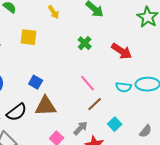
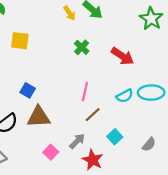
yellow arrow: (54, 12) -> (69, 13), moved
pink line: (88, 83) -> (85, 91), turned 54
cyan semicircle: (124, 87) -> (125, 96), turned -35

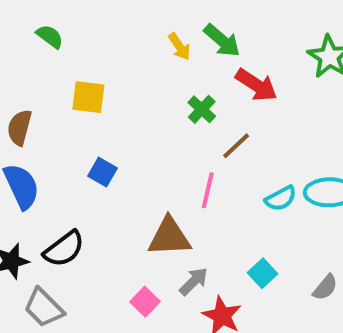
red arrow: (122, 56) -> (256, 85), moved
blue square: (28, 90) -> (103, 172), moved
brown line: (93, 115) -> (236, 146), moved
brown triangle: (39, 117) -> (169, 237), moved

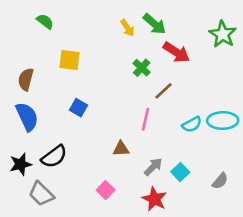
brown triangle: (169, 237) -> (121, 149), size x0.6
gray arrow: (194, 281) -> (153, 167), moved

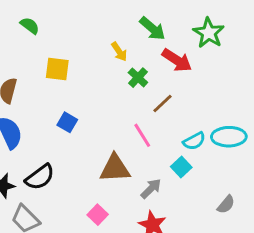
yellow arrow: (127, 28) -> (119, 52), moved
green star: (223, 34) -> (209, 33), moved
pink line: (145, 119) -> (142, 135), turned -45
brown triangle: (121, 149) -> (115, 168), size x1.6
cyan square: (180, 172) -> (181, 167), moved

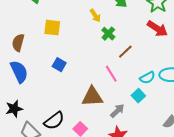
red arrow: (177, 60) -> (157, 29), moved
black semicircle: (40, 177) -> (54, 121), moved

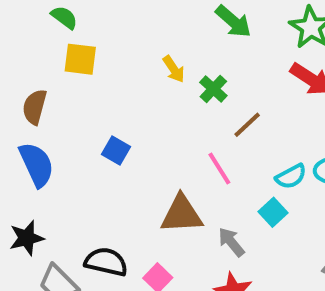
yellow arrow: (95, 16) -> (174, 69), moved
yellow square: (52, 28) -> (80, 59), moved
gray arrow: (117, 111) -> (231, 242), turned -84
black semicircle: (54, 121) -> (106, 262), turned -130

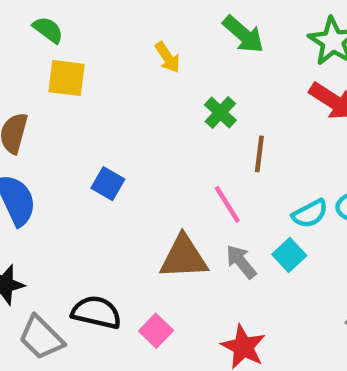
yellow arrow: (174, 69) -> (168, 57), moved
brown line: (247, 125) -> (259, 154), turned -40
gray arrow: (231, 242) -> (241, 262), moved

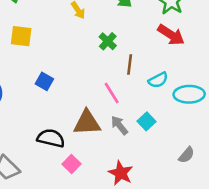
yellow square: (66, 78) -> (21, 36), moved
cyan semicircle: (310, 214) -> (158, 80), moved
black semicircle: (96, 312) -> (51, 138), moved

